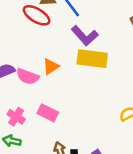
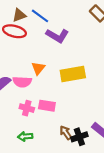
yellow rectangle: (92, 59) -> (73, 74), moved
pink cross: (16, 117) -> (27, 108), moved

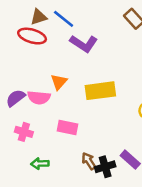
pink cross: (27, 108) -> (24, 132), moved

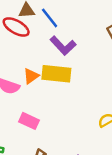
yellow rectangle: (100, 91) -> (56, 74), moved

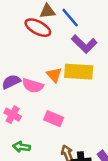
orange triangle: (31, 76) -> (54, 75), turned -35

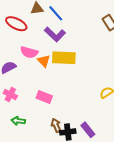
red ellipse: (38, 28) -> (16, 24), moved
purple L-shape: (84, 44) -> (55, 34), moved
pink semicircle: (33, 86) -> (29, 52), moved

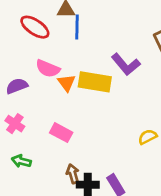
blue line: (56, 13) -> (77, 27), moved, turned 36
purple L-shape: (55, 34) -> (126, 64), moved

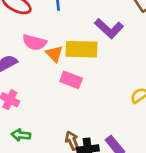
pink rectangle: (61, 133) -> (71, 80), moved

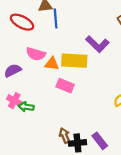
orange triangle: (54, 54) -> (52, 64), turned -40
green arrow: (21, 135) -> (26, 107), moved

